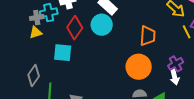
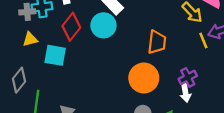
yellow triangle: (36, 33) -> (30, 39), moved

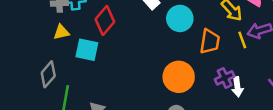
cyan circle: (103, 25) -> (180, 18), moved
orange trapezoid: (157, 42) -> (210, 42), moved
white arrow: (186, 93) -> (237, 87), moved

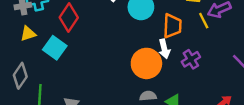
cyan square: (87, 50) -> (55, 48), turned 30
white arrow: (237, 87) -> (164, 49), moved

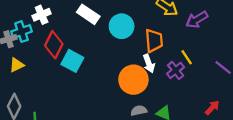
yellow line: (204, 21) -> (187, 57), moved
cyan square: (55, 48) -> (72, 61), moved

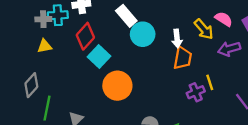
cyan circle: (122, 26) -> (143, 34), moved
white arrow: (149, 63) -> (177, 39), moved
orange circle: (133, 80) -> (117, 86), moved

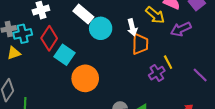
cyan cross: (58, 15) -> (23, 34), moved

